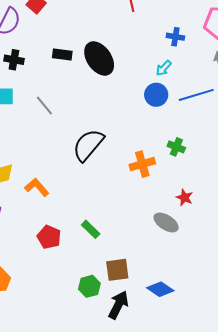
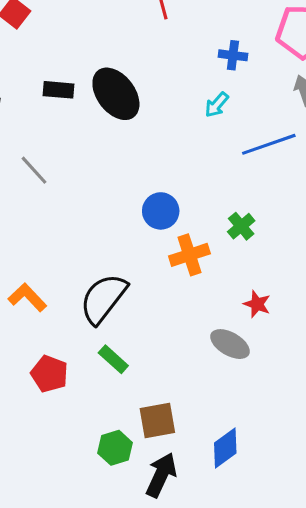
blue circle: (156, 95) -> (161, 211), moved
black semicircle: (88, 145) -> (103, 299), moved
green cross: (176, 147) -> (241, 226), turned 30
blue diamond: (160, 289) -> (225, 448), turned -68

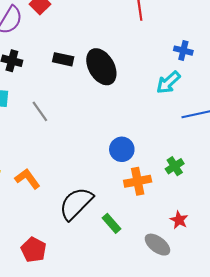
cyan arrow: (217, 105) -> (168, 82), size x1.4
orange L-shape: (27, 297) -> (27, 179), moved
green rectangle: (113, 359) -> (112, 223), moved

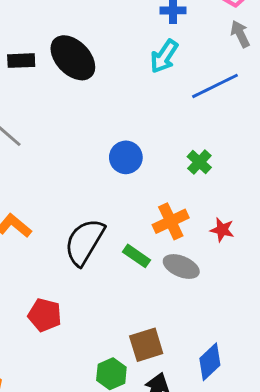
orange cross: (138, 181) -> (171, 221), moved
gray ellipse: (157, 245) -> (181, 267), moved

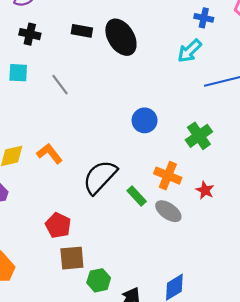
green cross: (199, 162) -> (199, 136), size x1.4
orange cross: (171, 221) -> (168, 176), turned 35
brown square: (146, 345) -> (72, 258), moved

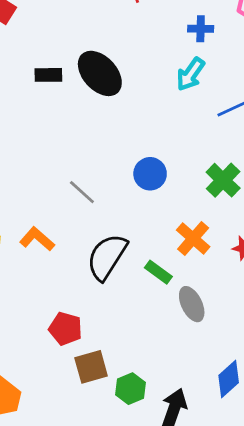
gray line: (60, 85) -> (82, 192), moved
orange cross: (168, 176) -> (193, 238), turned 30
gray ellipse: (168, 211) -> (192, 304), moved, turned 40

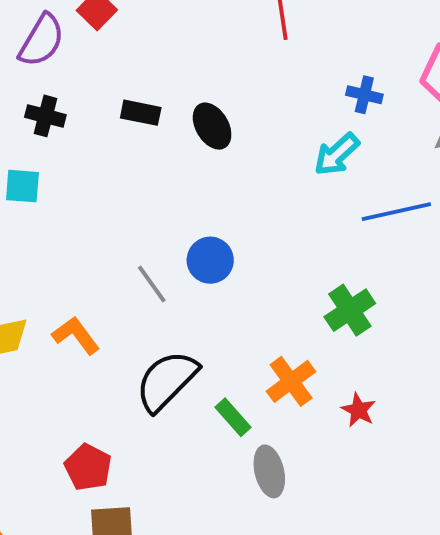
black ellipse: (100, 73) -> (212, 126), size x0.7
blue circle: (150, 174) -> (210, 260), moved

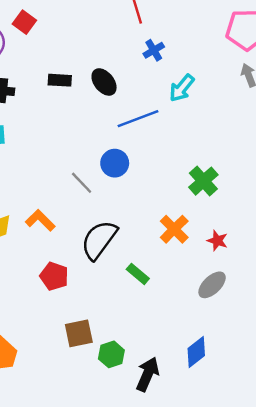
blue cross: (364, 95) -> (154, 50), moved, turned -36
blue line: (396, 212) -> (138, 119), moved
green rectangle: (233, 417) -> (138, 274), moved
red pentagon: (88, 467) -> (54, 276), moved
gray ellipse: (269, 471) -> (212, 285), moved, turned 68

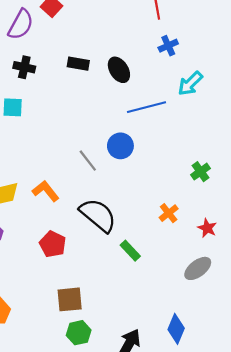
green cross: (203, 181) -> (201, 172), size x0.7
orange cross: (174, 229) -> (169, 213), size x0.7
black semicircle: (99, 240) -> (98, 215), turned 87
blue diamond: (196, 352) -> (176, 329), turned -36
green hexagon: (111, 354) -> (79, 333), moved

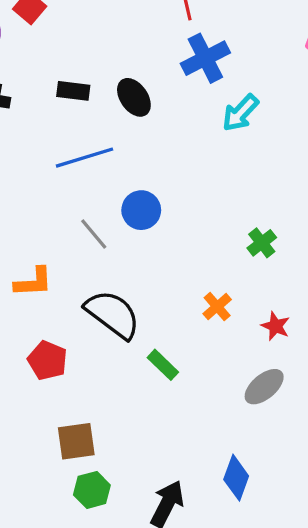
blue cross: (168, 46) -> (205, 58), size x1.6
blue line: (147, 107) -> (85, 158), moved
orange L-shape: (46, 191) -> (33, 282), turned 128

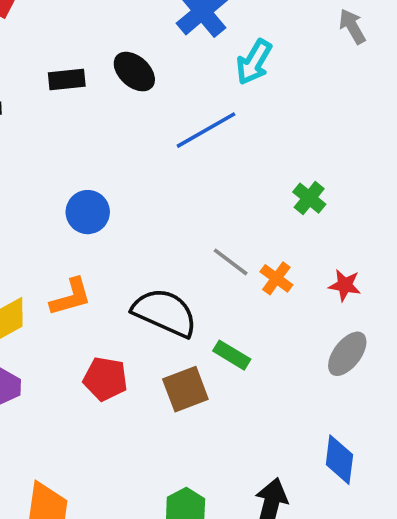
blue line: (85, 158) -> (206, 130), moved
blue circle: (141, 210) -> (88, 212), moved
gray line: (94, 234) -> (231, 262), moved
brown square: (76, 441) -> (185, 389), moved

